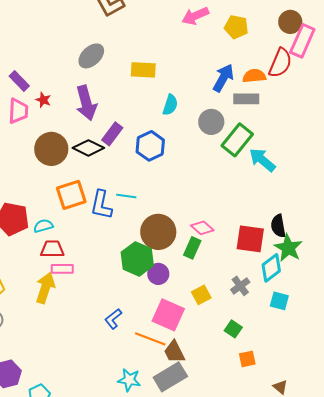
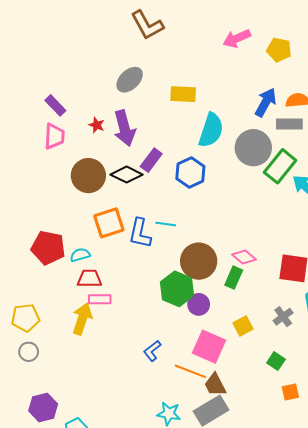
red star: (43, 100) -> (97, 125), moved
cyan semicircle: (170, 105) -> (211, 130), size x1.6
gray circle: (211, 122) -> (253, 148), size x1.4

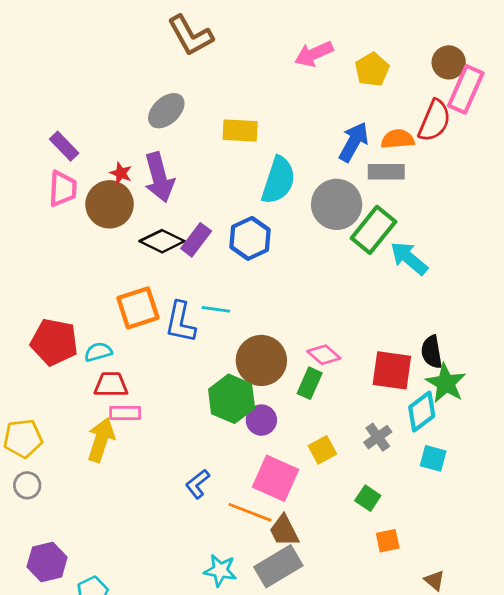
yellow pentagon: (279, 50) -> (372, 70), turned 30
purple rectangle: (151, 160) -> (196, 240), moved
brown circle: (88, 176) -> (110, 204), moved

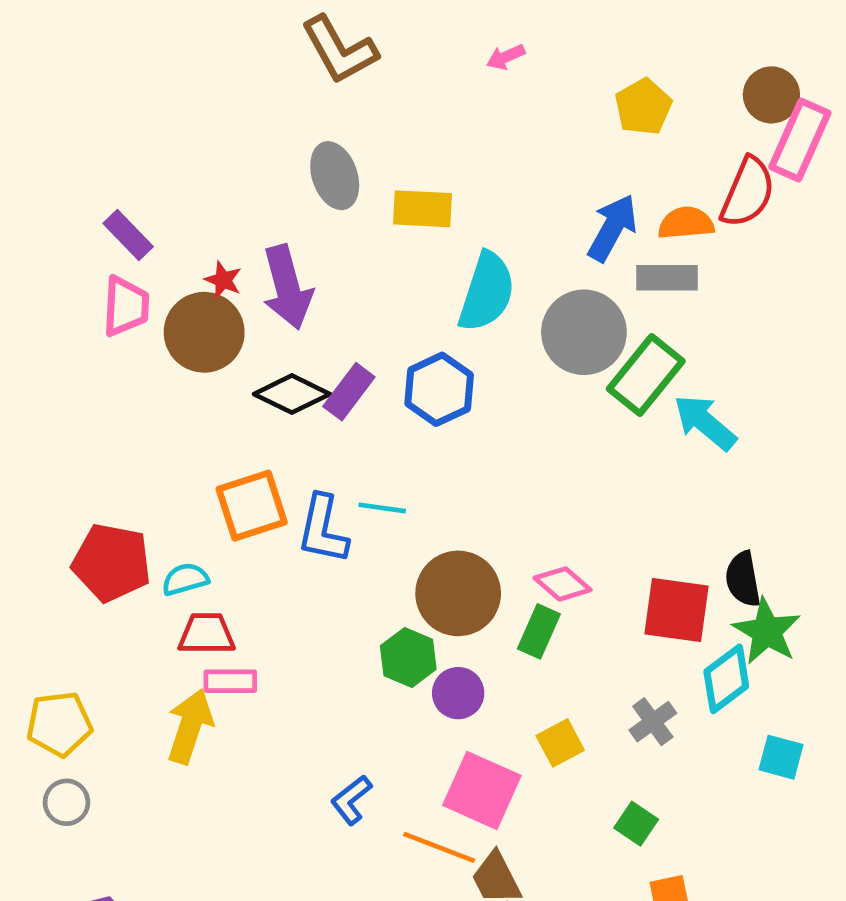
pink arrow: (314, 54) -> (506, 57), moved, size x0.6
gray ellipse: (166, 111) -> (335, 176), moved, turned -66
green hexagon: (232, 399) -> (408, 657), size x0.7
cyan square: (433, 458) -> (781, 757), moved

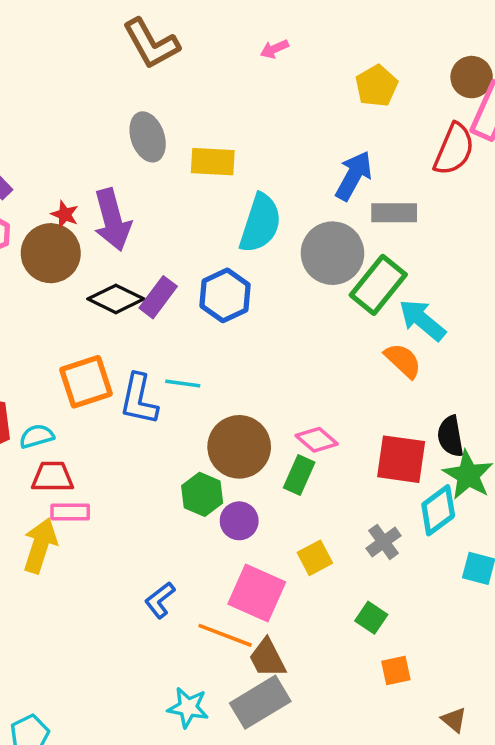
orange semicircle: (686, 223) -> (403, 361), moved, turned 48

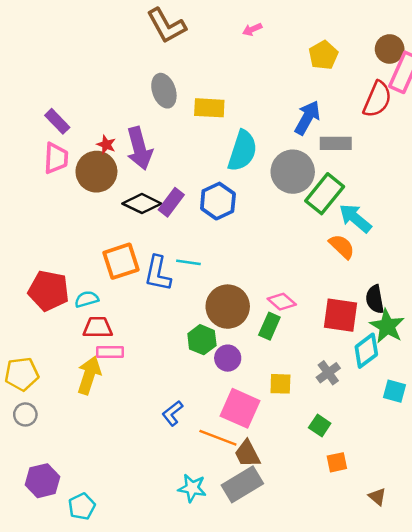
yellow square: (315, 558) -> (280, 384), turned 30

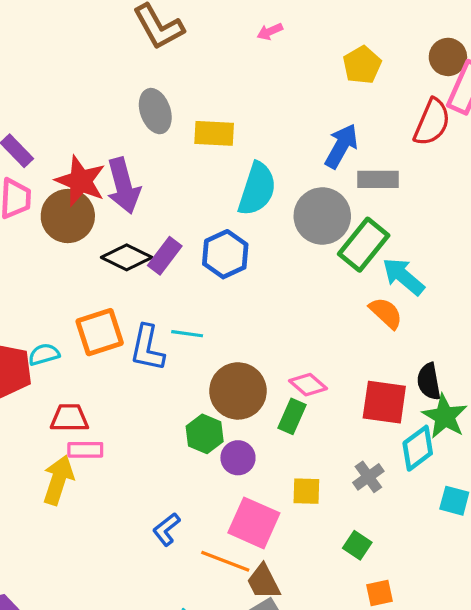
red star: (106, 145) -> (81, 181), size x2.0
cyan semicircle: (87, 299) -> (44, 354), moved

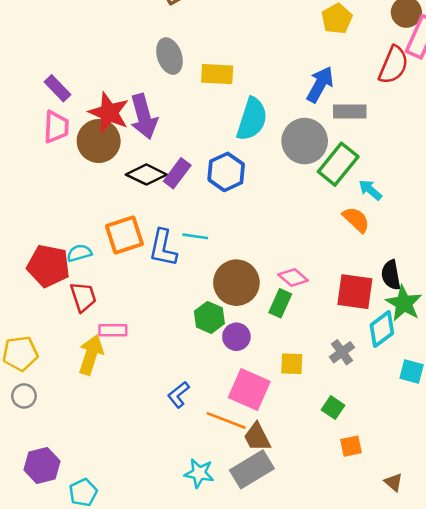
cyan arrow: (403, 276) -> (370, 190), size x0.7
red trapezoid: (69, 418) -> (83, 297), moved, turned 72

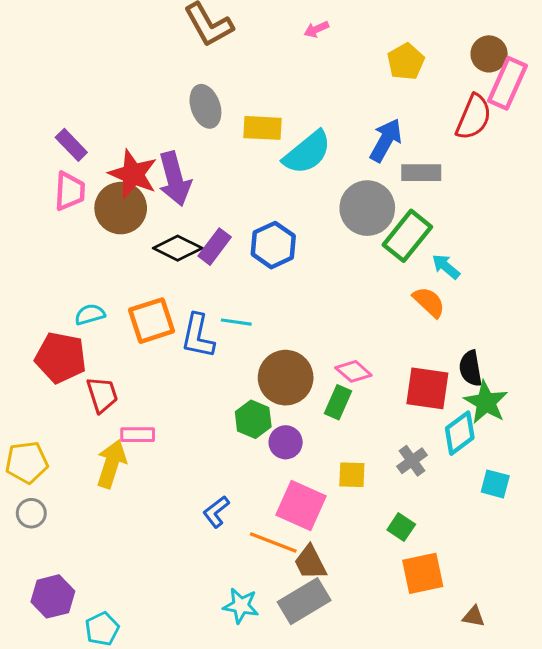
cyan semicircle: (252, 119) -> (307, 153), moved, turned 33
cyan semicircle: (79, 253) -> (90, 314), moved
orange square: (351, 446) -> (423, 573), size x1.6
brown triangle: (393, 482) -> (474, 616), turned -30

